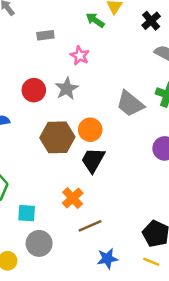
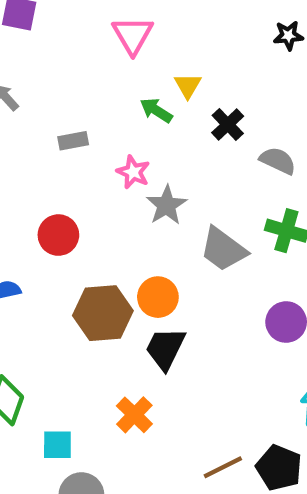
black cross: (151, 21) -> (228, 124), moved
gray star: (67, 89) -> (166, 205), moved
brown line: (90, 226) -> (223, 467), moved

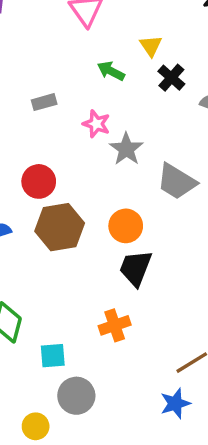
yellow triangle: (188, 86) -> (151, 46), moved
brown hexagon: (103, 313) -> (60, 227), moved
orange cross: (134, 415) -> (115, 325), turned 32

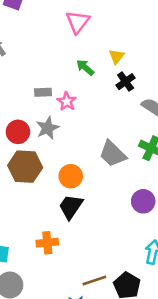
gray rectangle: (44, 102) -> (43, 92), moved
gray star: (126, 149) -> (48, 128), moved

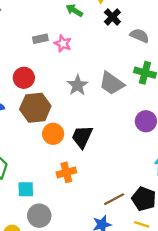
gray star: (48, 128) -> (78, 85), moved
orange circle: (71, 176) -> (53, 134), moved

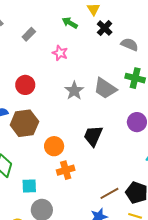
gray rectangle: (40, 39) -> (29, 34), moved, turned -32
brown hexagon: (35, 108) -> (24, 123), moved
orange circle: (53, 134) -> (54, 146), moved
black trapezoid: (82, 137) -> (93, 136), moved

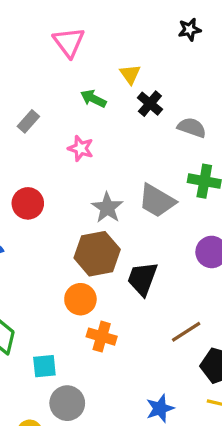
brown hexagon: (24, 123) -> (97, 254), moved
orange cross: (66, 170) -> (102, 337), turned 36
brown line: (109, 193) -> (186, 332), moved

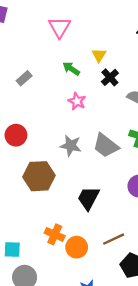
pink star: (81, 148) -> (77, 101), moved
gray star: (107, 208) -> (71, 146), turned -30
brown hexagon: (97, 254) -> (39, 176), moved
orange circle: (80, 299) -> (77, 247), moved

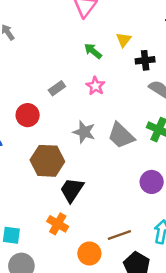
black cross: (110, 77) -> (145, 60), moved, turned 30
gray rectangle: (24, 78) -> (57, 88), moved
black trapezoid: (88, 198) -> (72, 190), moved
orange circle: (77, 247) -> (89, 253), moved

